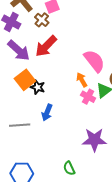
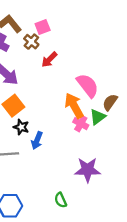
red arrow: (46, 46) -> (49, 60), moved, size x0.7
orange arrow: (82, 80) -> (74, 106), size x1.6
black star: (38, 87) -> (21, 127), moved

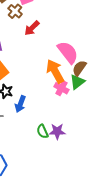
brown semicircle: (110, 102) -> (79, 68), moved
purple star: (88, 170) -> (57, 131), moved, size x0.7
green semicircle: (61, 200) -> (42, 131), moved

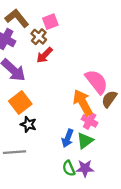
red arrow: (32, 28) -> (45, 55), moved
green triangle: (77, 82) -> (85, 141), moved
blue arrow: (20, 104) -> (68, 138), moved

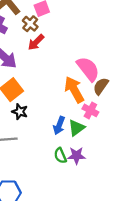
pink cross: (90, 121) -> (90, 110), moved

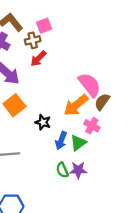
brown cross: (30, 24) -> (33, 40), turned 35
orange arrow: (74, 90) -> (76, 105), turned -100
black star: (20, 112) -> (43, 122), moved

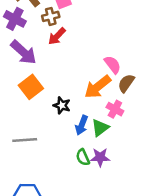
pink semicircle: (90, 85) -> (112, 65), size x0.7

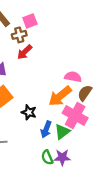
pink semicircle: (112, 65) -> (73, 77), turned -42
pink cross: (115, 109) -> (75, 115), size x1.6

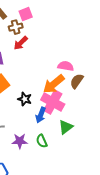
pink cross: (75, 115) -> (53, 102), moved
green triangle: (62, 132) -> (66, 127), moved
purple star: (62, 157) -> (20, 141), moved

